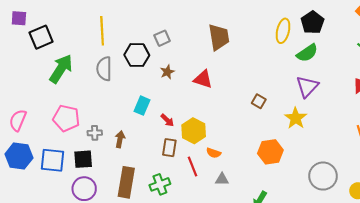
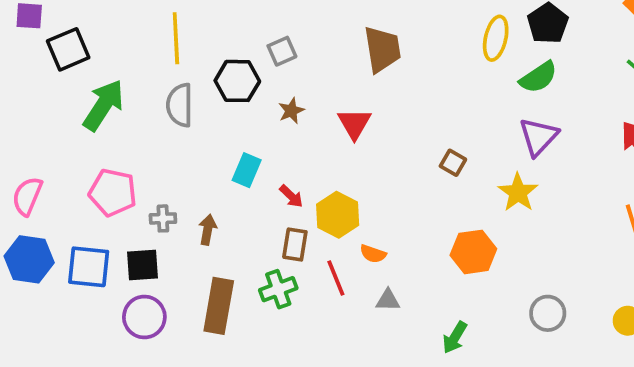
red triangle: (203, 79) -> (354, 124), turned 42
gray circle: (323, 176) -> (548, 313), moved, size x0.7
green cross: (160, 184) -> (278, 289), moved

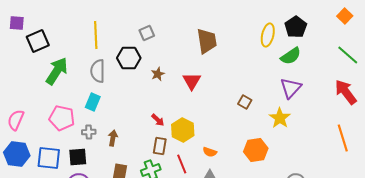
gray square: (282, 51) -> (147, 33), moved
cyan rectangle: (247, 170) -> (93, 102), moved
orange semicircle: (373, 254) -> (210, 152), moved

